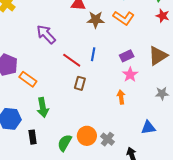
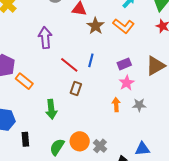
brown star: (96, 20) -> (95, 26), turned 30
purple arrow: (46, 34) -> (45, 38), turned 35
gray star: (162, 94) -> (139, 105), moved
green arrow: (43, 107) -> (51, 109), moved
blue triangle: (148, 128) -> (142, 149), moved

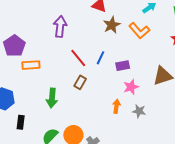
purple rectangle: (124, 64) -> (123, 66), moved
orange rectangle: (24, 81) -> (31, 65), turned -54

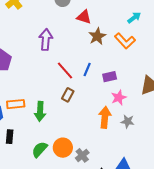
orange rectangle: (31, 65) -> (16, 104), moved
orange arrow: (116, 106) -> (105, 117), size x1.5

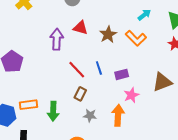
red triangle: (84, 17) -> (80, 28), moved
blue line: (87, 70) -> (99, 68), turned -40
gray star: (128, 121) -> (90, 116), moved

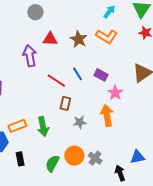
purple rectangle: (122, 74) -> (101, 75), turned 56

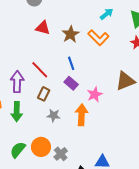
purple arrow: (30, 56) -> (17, 82), moved
blue line: (77, 74) -> (71, 63), moved
purple rectangle: (101, 75) -> (71, 83), moved

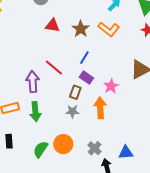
blue line: (71, 63) -> (84, 58), turned 56
brown rectangle: (44, 94) -> (75, 92), moved
gray cross: (61, 154) -> (95, 148), moved

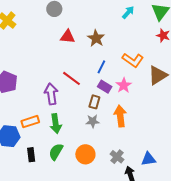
orange L-shape: (109, 29) -> (133, 60), moved
pink star: (111, 86) -> (124, 85), moved
green semicircle: (41, 149) -> (56, 152), moved

